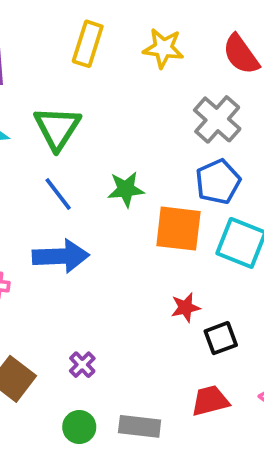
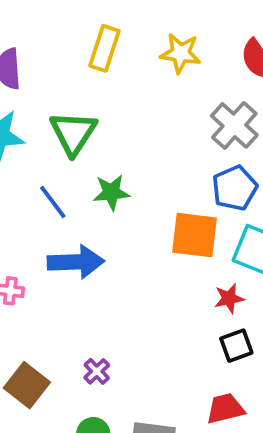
green star: (126, 189) -> (111, 192), moved
blue line: (58, 194) -> (53, 202), moved
red star: (185, 307) -> (229, 298), moved

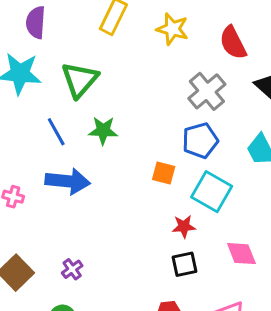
orange square: (194, 235) -> (164, 173), size x0.6

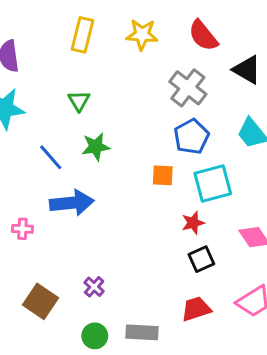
green triangle: (80, 80) -> (79, 101), moved, size x0.6
cyan square: (212, 192) -> (213, 183), turned -33

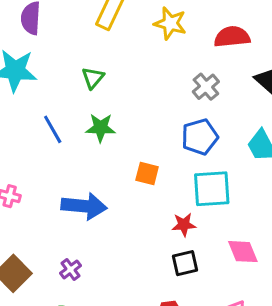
red semicircle: (203, 36) -> (232, 37), turned 112
gray cross: (188, 88) -> (206, 87), size x0.7
orange square: (163, 175) -> (147, 173), moved
blue arrow: (72, 203) -> (84, 206), moved

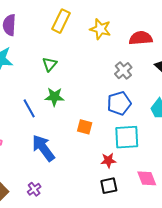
blue line: (53, 129) -> (29, 108), moved
blue arrow: (84, 206) -> (43, 148), turned -132

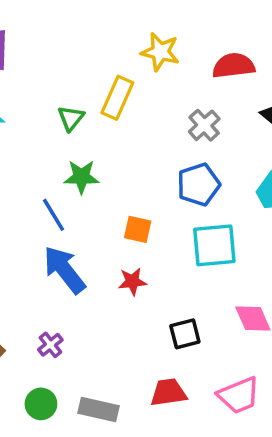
yellow rectangle: (61, 21) -> (117, 98), moved
blue line: (29, 108) -> (54, 215), moved
red star: (108, 160) -> (132, 282), moved

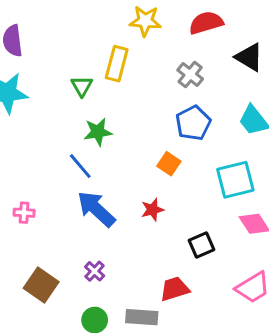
orange square: (138, 229) -> (169, 164), moved, turned 30
cyan square: (214, 245) -> (235, 180), moved
red trapezoid: (168, 392) -> (175, 289), moved

